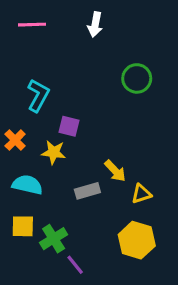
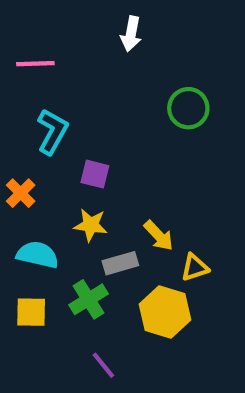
pink line: (32, 25) -> (35, 64), moved
yellow star: (54, 152) -> (91, 225), moved
green cross: (54, 239) -> (89, 299), moved
yellow hexagon: (137, 240) -> (165, 312), moved

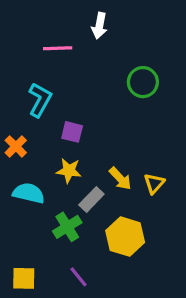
pink line: (35, 64) -> (58, 48), moved
gray rectangle: (120, 263) -> (91, 200), turned -30
yellow triangle: (195, 267) -> (154, 183), moved, turned -30
yellow square: (31, 312) -> (24, 278), moved

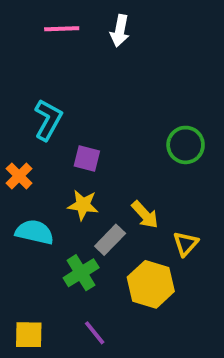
pink line: (58, 48) -> (62, 29), moved
green circle: (143, 82) -> (186, 145), moved
yellow triangle: (154, 183) -> (186, 244), moved

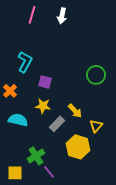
pink line: (62, 29) -> (32, 15), turned -72
green cross: (81, 273) -> (36, 156), moved

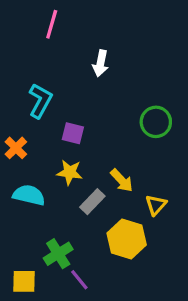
white arrow: (62, 16) -> (101, 63), moved

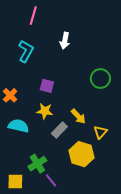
cyan L-shape: (40, 101) -> (26, 51), moved

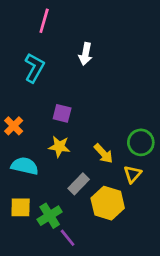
green circle: (100, 79) -> (141, 142), moved
gray rectangle: (59, 130) -> (79, 184), moved
yellow square: (15, 181) -> (21, 207), moved

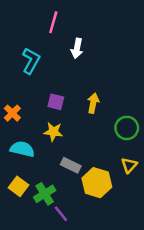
pink line: (44, 21) -> (53, 22), moved
yellow arrow: (104, 153) -> (93, 103), moved, turned -126
yellow triangle: (133, 174) -> (129, 165), moved
gray rectangle: (79, 184) -> (71, 165), turned 72
yellow square: (21, 207) -> (19, 186), turned 36

